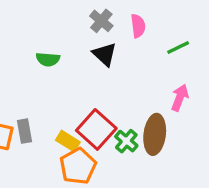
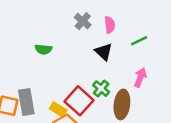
black triangle: (105, 54) -> (104, 52), moved
gray rectangle: (24, 131) -> (26, 102), size x1.5
green cross: (126, 141) -> (101, 89), moved

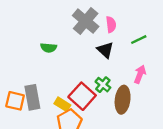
gray cross: (83, 21) -> (86, 21), size x1.6

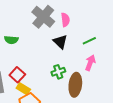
green line: (139, 40) -> (89, 41), moved
green cross: (103, 85) -> (58, 72), turned 32
red square: (82, 96) -> (17, 75), moved, size x0.7

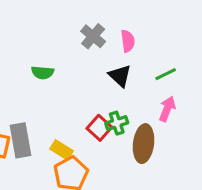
gray cross: (43, 17) -> (93, 36), size x0.7
red square: (17, 75) -> (99, 128), moved

